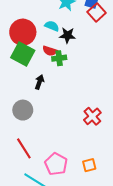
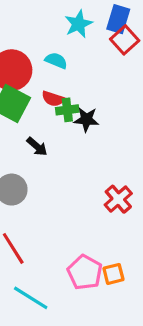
black star: (67, 35) -> (86, 119), moved
black arrow: (39, 82) -> (37, 147), turned 112
pink pentagon: (56, 164) -> (85, 272), moved

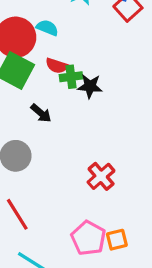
cyan semicircle: (56, 61) -> (47, 28), moved
red cross: (118, 199) -> (101, 176), moved

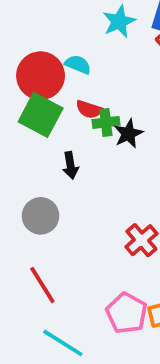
black star: (90, 86) -> (128, 134), turned -30
black arrow: (41, 113) -> (70, 165), turned 40

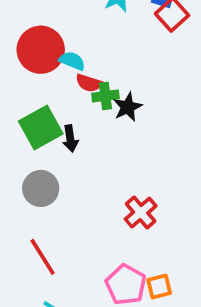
cyan semicircle: (78, 64) -> (72, 61), moved
green square: (41, 115) -> (41, 127), moved, turned 33

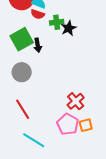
red semicircle: (89, 83) -> (38, 14), moved
red cross: (141, 213) -> (76, 101), moved

